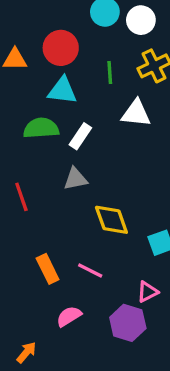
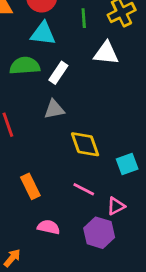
pink line: (90, 271) -> (84, 189), moved
pink semicircle: (69, 316) -> (49, 227), turned 45

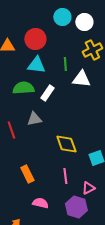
green line: (84, 18) -> (65, 64), moved
gray triangle: (54, 109) -> (34, 119), moved
pink line: (84, 189) -> (65, 176), turned 56

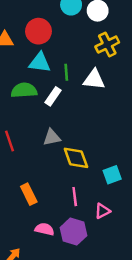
green line: (65, 64) -> (66, 72), moved
gray triangle: (34, 119) -> (52, 137), moved
purple hexagon: (76, 207) -> (73, 232), moved

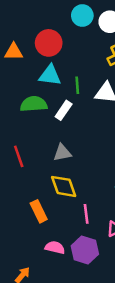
yellow diamond: (76, 158) -> (64, 186), moved

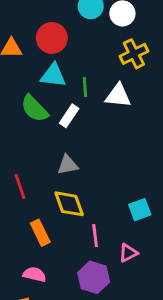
green semicircle: (34, 104) -> (34, 109), turned -130
red line: (19, 156) -> (20, 187), moved
pink semicircle: (55, 248) -> (34, 274), moved

